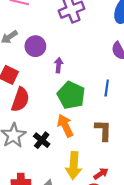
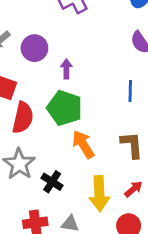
green pentagon: (71, 95) -> (65, 108), moved
black cross: (42, 140) -> (52, 182), moved
red arrow: (101, 174) -> (133, 189), moved

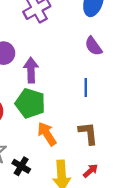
purple arrow: (66, 69) -> (31, 70), size x1.5

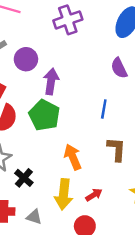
brown L-shape: (88, 133) -> (116, 149), moved
orange arrow: (47, 134) -> (73, 157), moved

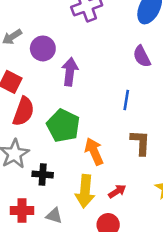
green pentagon: (44, 115) -> (63, 126), moved
black cross: (24, 178) -> (43, 174), turned -36

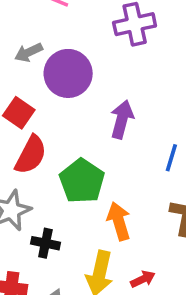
purple circle: (43, 48) -> (68, 73), size x1.4
purple arrow: (70, 72) -> (122, 119), moved

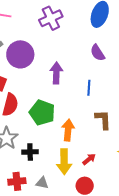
orange arrow: (119, 221) -> (68, 130), turned 35

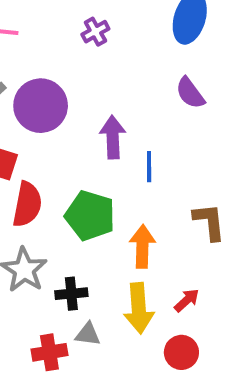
purple cross: (51, 18) -> (95, 32), size x0.6
blue line: (89, 88) -> (149, 167), moved
gray triangle: (42, 183) -> (88, 334), moved

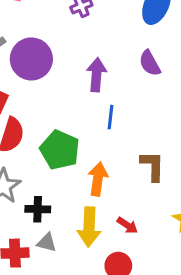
purple arrow: (113, 137) -> (96, 75), moved
red arrow: (187, 300) -> (127, 225), turned 70

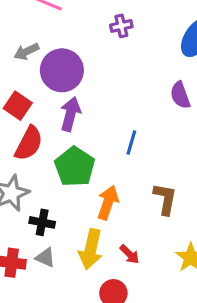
purple arrow: (96, 75) -> (70, 114), moved

